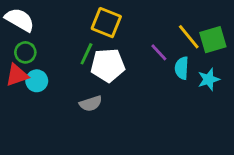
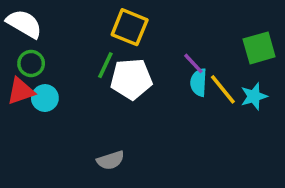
yellow line: (189, 37) -> (223, 89), moved
cyan semicircle: (182, 68) -> (199, 82), moved
gray semicircle: (91, 104) -> (111, 160), moved

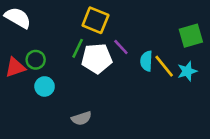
green circle: (31, 63) -> (36, 60), moved
purple line: (193, 63) -> (121, 47), moved
cyan circle: (45, 98) -> (45, 86), moved

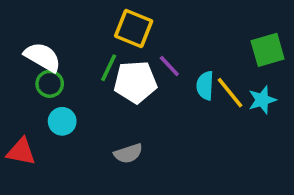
white semicircle: (18, 18) -> (43, 57), moved
red triangle: (15, 67) -> (21, 152), moved, turned 30
gray semicircle: (81, 118) -> (128, 153), moved

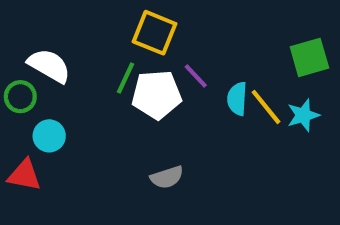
green circle: (50, 84) -> (20, 97), moved
cyan circle: (62, 121) -> (49, 136), moved
gray semicircle: (128, 153) -> (167, 177), moved

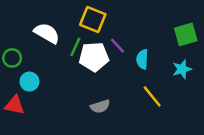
white semicircle: (49, 66) -> (47, 33), moved
yellow line: (266, 107) -> (152, 96), moved

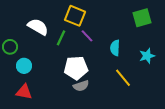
green square: (186, 34) -> (142, 18), moved
purple line: (118, 46) -> (87, 36), moved
white pentagon: (94, 57) -> (76, 68), moved
red triangle: (15, 105) -> (24, 92), moved

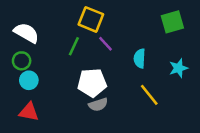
white semicircle: (38, 27) -> (26, 33), moved
green circle: (10, 47) -> (22, 61), moved

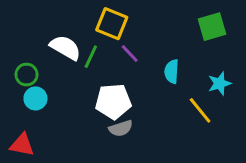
white semicircle: (26, 33) -> (65, 48), moved
yellow line: (149, 95) -> (200, 110), moved
red triangle: (29, 112) -> (22, 145), moved

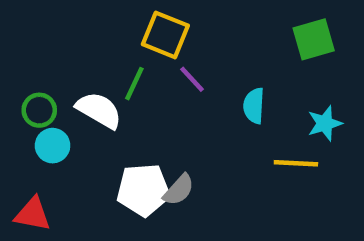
white semicircle: (65, 48) -> (99, 110), moved
white pentagon: (113, 101) -> (143, 190), moved
yellow line: (200, 110) -> (296, 163), turned -48
gray semicircle: (121, 128) -> (179, 190), turned -30

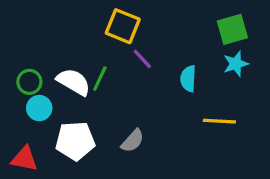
green line: (134, 84) -> (100, 79), moved
cyan star: (325, 123) -> (236, 64), moved
white pentagon: (143, 190) -> (75, 141), moved

